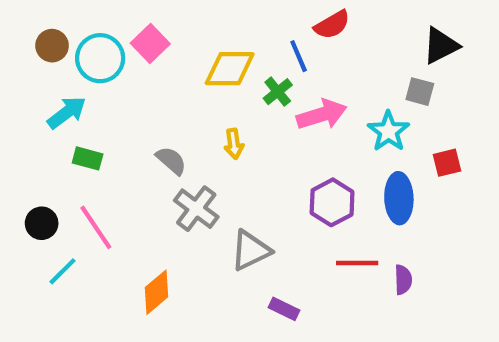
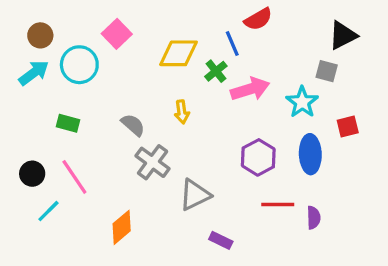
cyan circle: (100, 58) -> (79, 65), moved
cyan arrow: (67, 112) -> (34, 73), moved

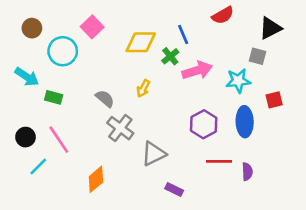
red semicircle: (258, 19) -> (223, 15), moved
cyan arrow: (34, 73) -> (27, 77), moved, turned 70
cyan star: (302, 102) -> (238, 81), turned 30
yellow arrow: (182, 112) -> (143, 88), turned 36

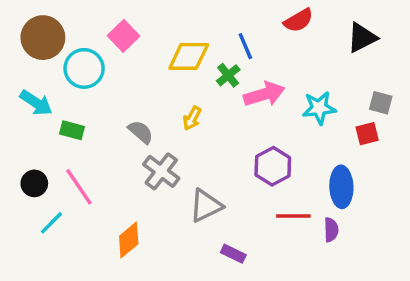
brown circle: (32, 28) -> (43, 38), size x1.6
gray square: (257, 56) -> (381, 103), moved
blue ellipse: (245, 122) -> (341, 187), moved

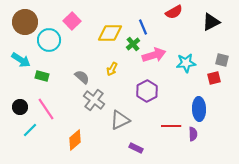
purple hexagon: (273, 166) -> (147, 91), moved

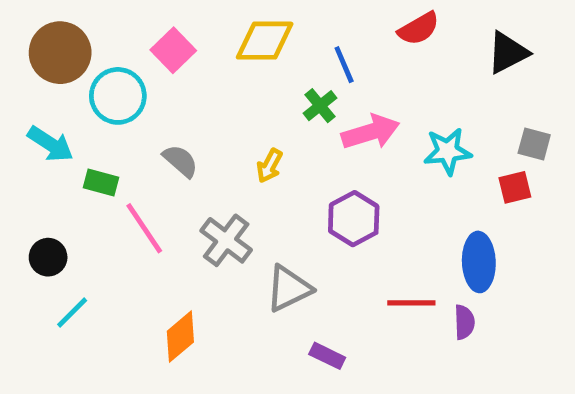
yellow diamond: (110, 33) -> (265, 41), moved
gray semicircle: (82, 77) -> (180, 161), moved
pink line: (46, 109) -> (144, 228), moved

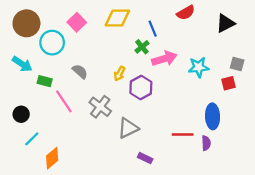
purple hexagon: (354, 219) -> (141, 88), moved
orange diamond: (180, 337) -> (52, 158), moved

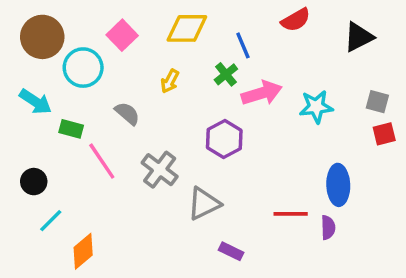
yellow arrow: (119, 74) -> (170, 81), moved
red square: (229, 83) -> (384, 134), moved

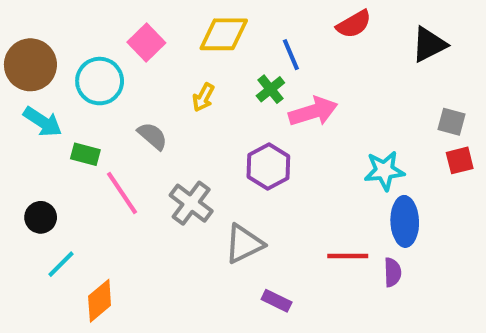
brown circle: (42, 37) -> (30, 65), moved
cyan star: (316, 107) -> (384, 171), moved

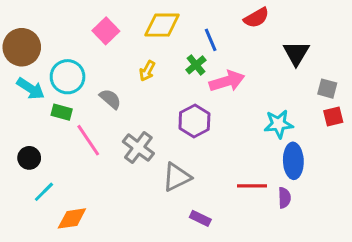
black triangle: (429, 44) -> (296, 53), moved, turned -32
cyan circle: (100, 81) -> (68, 77), moved
orange diamond: (100, 301) -> (72, 218), turned 32

